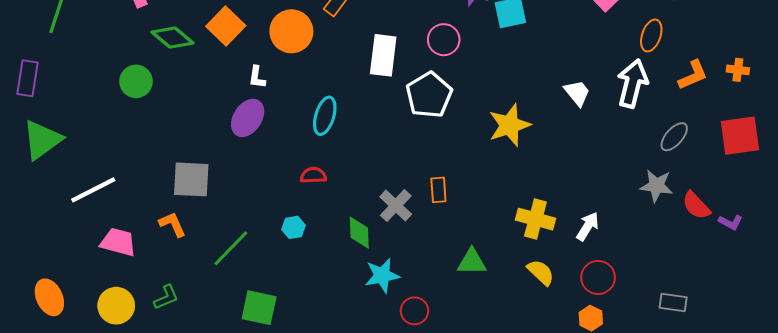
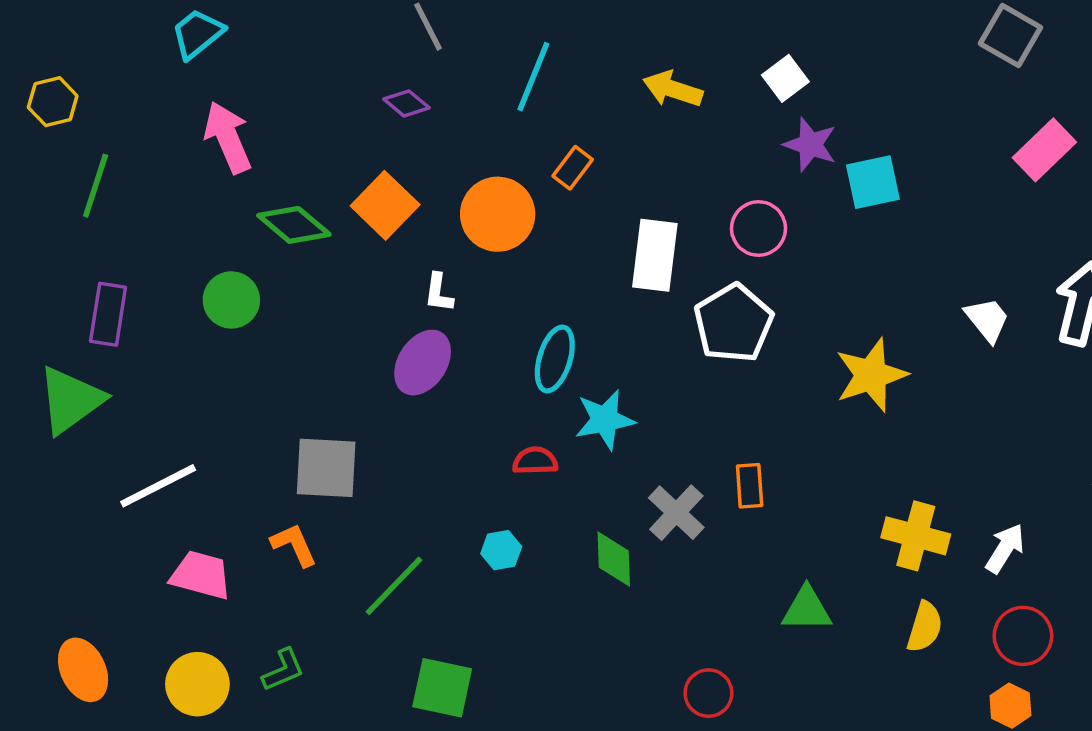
purple rectangle: (27, 78) -> (108, 314), moved
yellow semicircle: (541, 272) -> (925, 627), turned 64
cyan star: (382, 275) -> (605, 420), moved

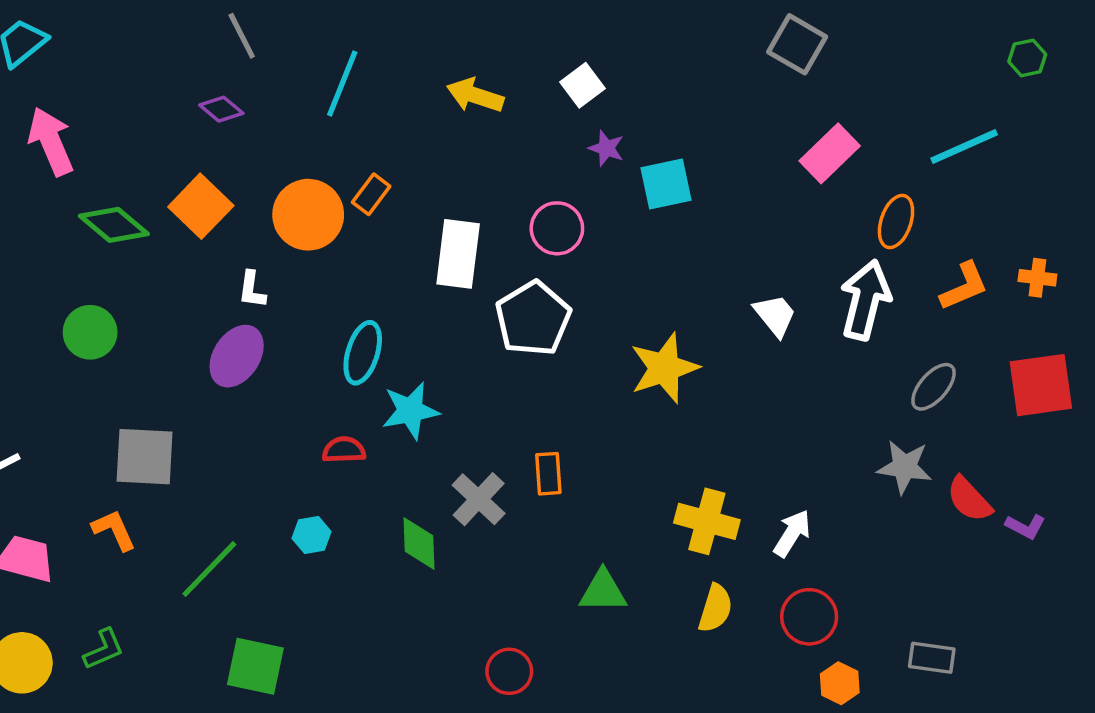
purple star: (810, 145) -> (606, 148), size x0.7
orange rectangle: (573, 168) -> (371, 194), moved
green circle: (231, 300) -> (90, 332), moved
orange hexagon: (1010, 706) -> (840, 683), moved

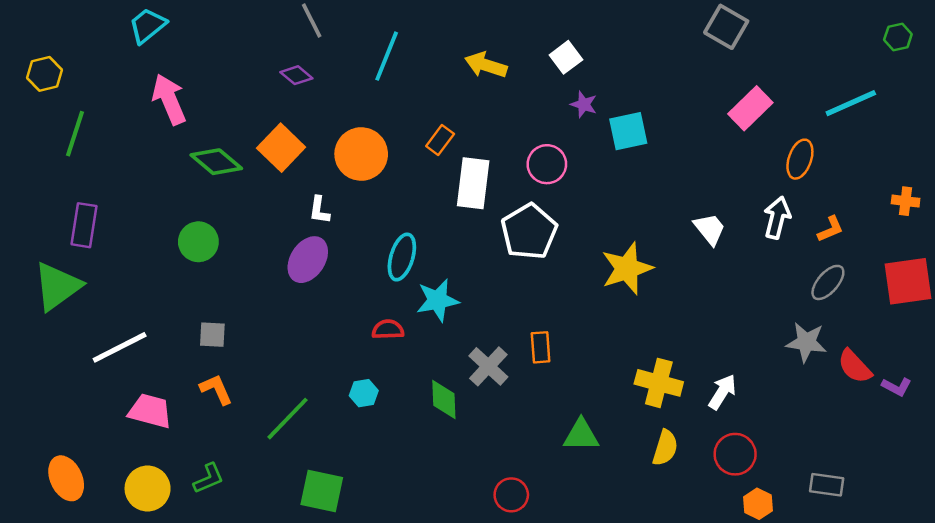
orange rectangle: (371, 194) -> (440, 140), moved
orange L-shape: (964, 286) -> (830, 229), moved, size x0.7
white arrow: (865, 300) -> (777, 218), size x0.7
gray square: (145, 457) -> (212, 335), moved, size x0.6

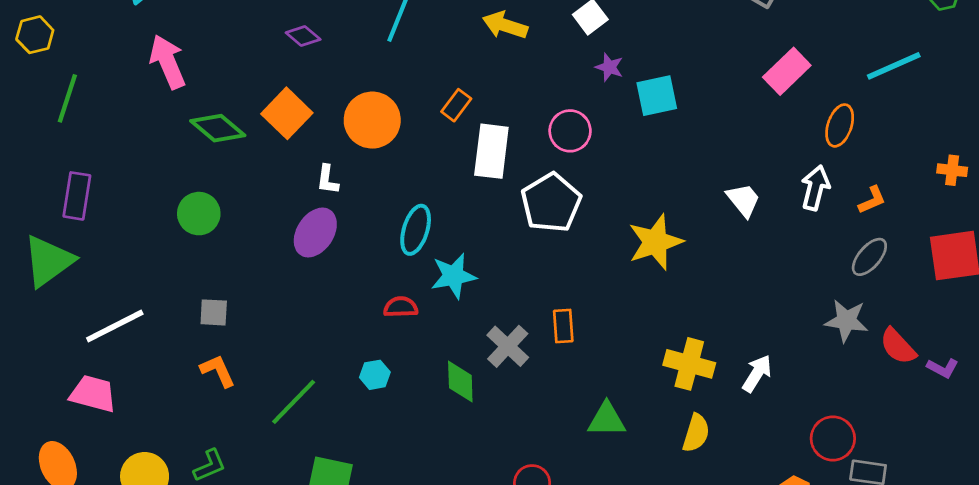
pink trapezoid: (150, 411) -> (93, 394), moved
red circle: (735, 454) -> (833, 438), moved

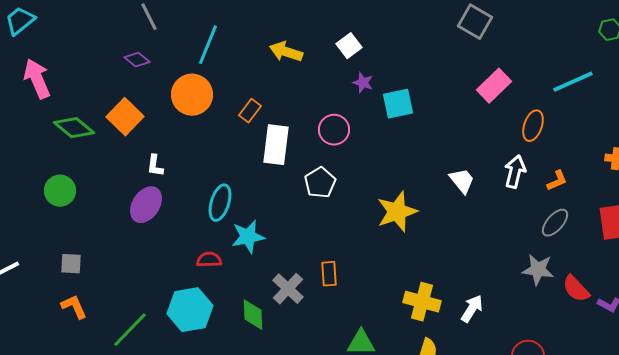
orange circle: (372, 120) -> (192, 95), moved
white pentagon: (551, 203) -> (320, 183), size x0.7
cyan hexagon: (375, 375) -> (190, 310), size x2.0

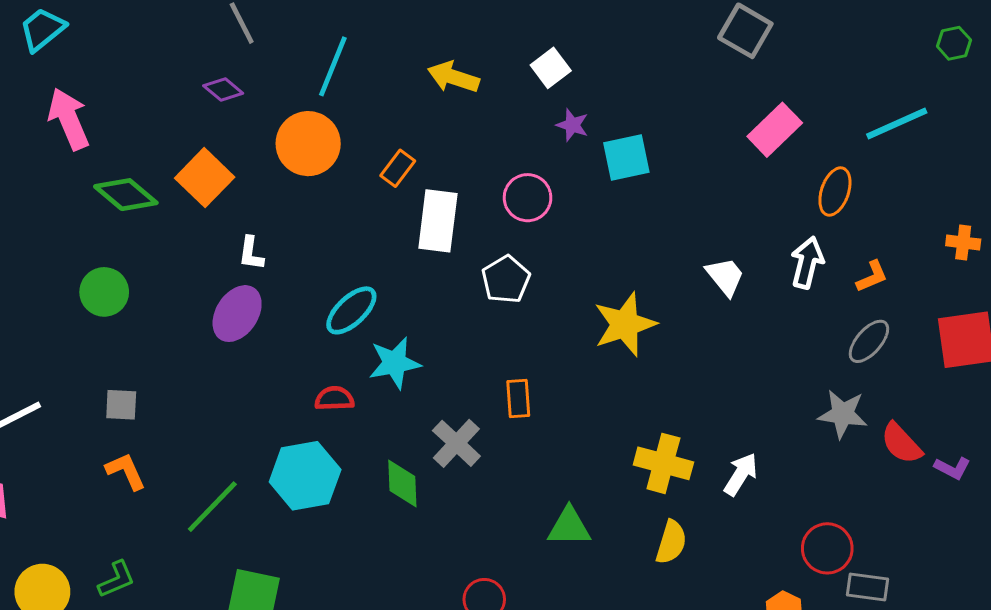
cyan ellipse: (220, 203) -> (351, 310), turned 30
orange rectangle: (329, 274) -> (518, 399), moved

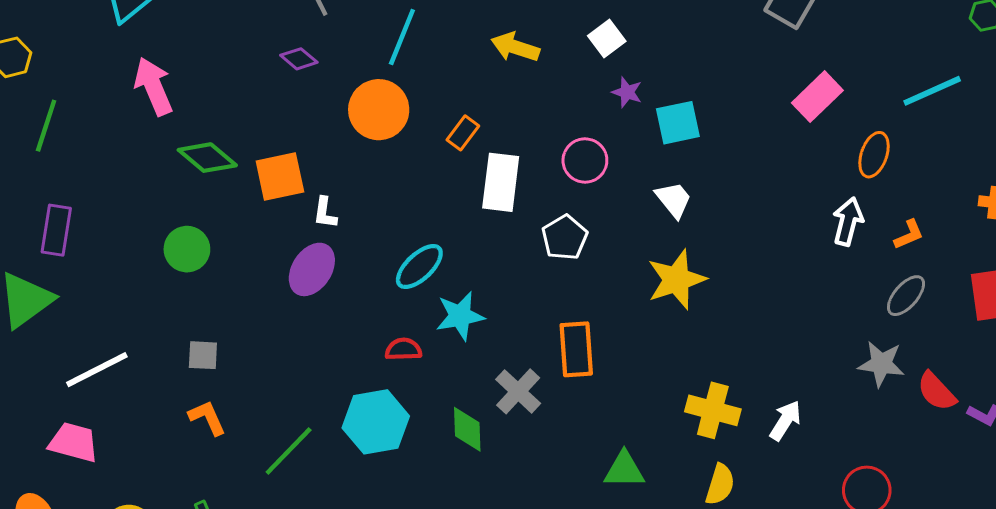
orange square: (205, 178) -> (280, 176), moved, turned 34
white trapezoid: (725, 276) -> (674, 200), moved
orange rectangle: (518, 399) -> (576, 349), size x1.5

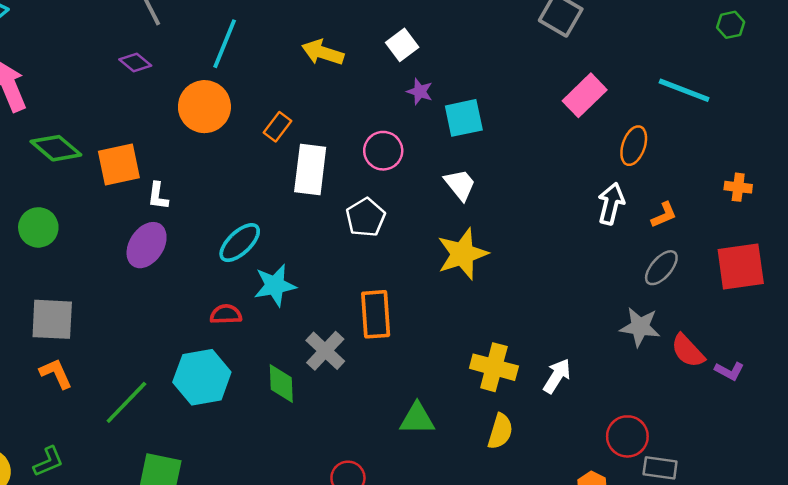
cyan line: (932, 91) -> (684, 90), turned 45
gray square: (203, 355) -> (52, 319), size x1.6

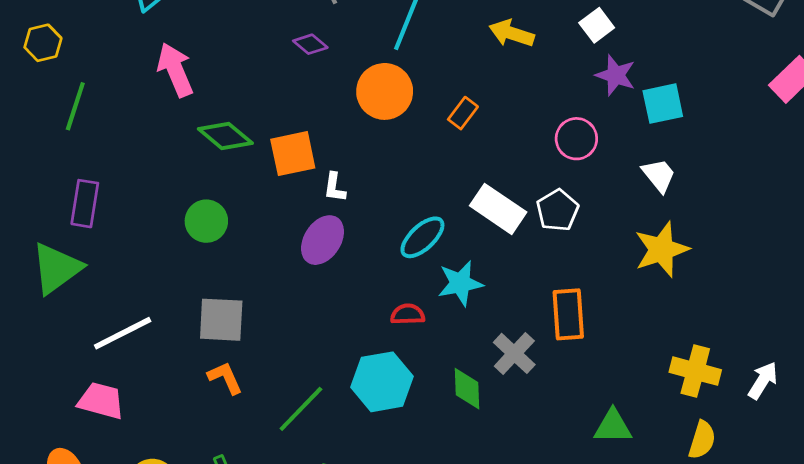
purple star: (420, 92) -> (616, 75), size x1.4
white rectangle: (310, 170) -> (498, 209), moved, turned -63

